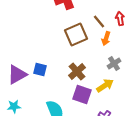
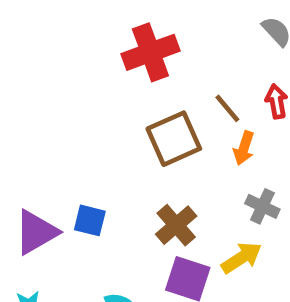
gray cross: (114, 64) -> (262, 206), turned -32

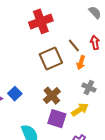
blue square: (90, 220) -> (15, 94), turned 32

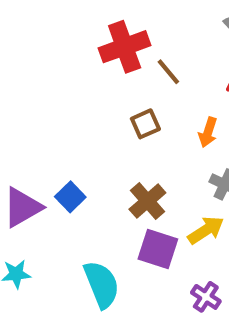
brown line: (74, 45) -> (168, 72), moved
brown square: (51, 59) -> (145, 124), size x0.6

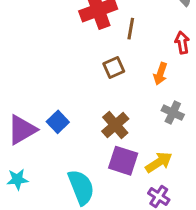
brown line: (168, 72) -> (131, 29), turned 50
yellow arrow: (206, 230) -> (159, 162), moved

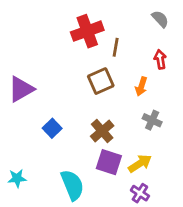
brown square: (114, 68) -> (101, 81), size x1.4
purple triangle: (22, 130) -> (21, 89), moved

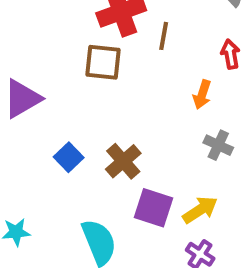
brown square: (101, 81) -> (103, 62), moved, turned 30
brown cross: (102, 131) -> (123, 161), moved

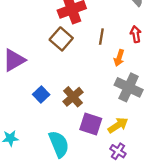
brown line: (164, 36) -> (101, 37), moved
brown square: (103, 62) -> (61, 39), turned 35
gray cross: (218, 145) -> (129, 87), size x1.6

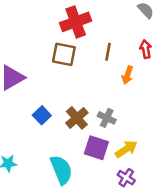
brown square: (61, 39) -> (64, 54), turned -30
gray cross: (129, 87) -> (107, 118), moved, size x0.6

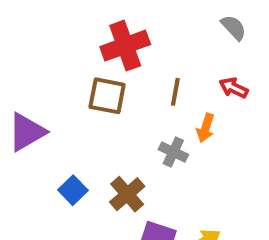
red arrow: (146, 49) -> (234, 88), turned -54
gray cross: (107, 118) -> (173, 152), moved

